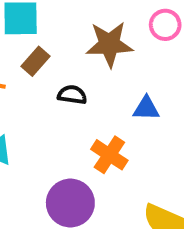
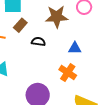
orange cross: (109, 155) -> (68, 73), moved

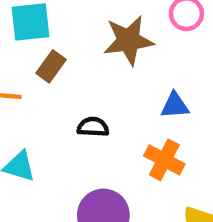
black semicircle: (38, 42) -> (93, 127), moved

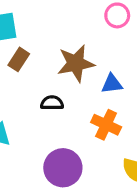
brown star: (129, 40) -> (76, 63), moved

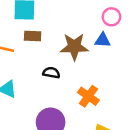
brown rectangle: (19, 59) -> (33, 36), turned 49
blue triangle: (112, 84) -> (103, 40), moved

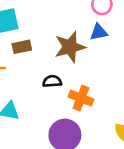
orange cross: (88, 96) -> (81, 98), moved

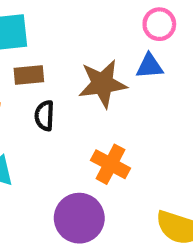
black semicircle: (52, 81) -> (44, 116), moved, turned -90

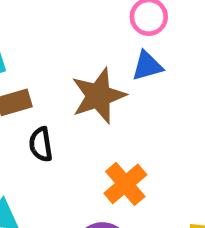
orange cross: (111, 164) -> (125, 184), turned 33

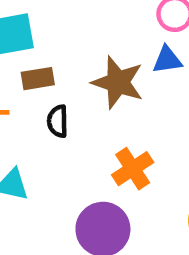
brown star: (99, 96) -> (118, 82), turned 30

